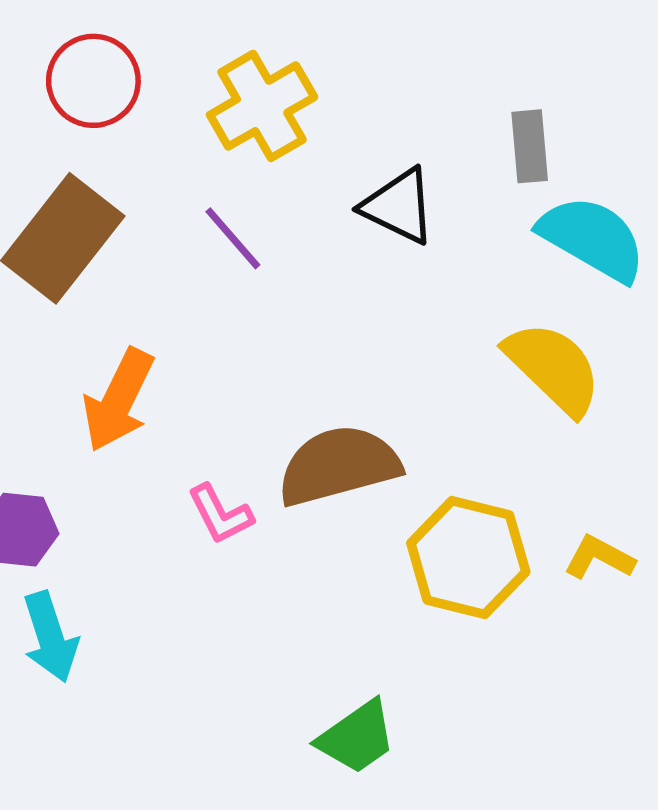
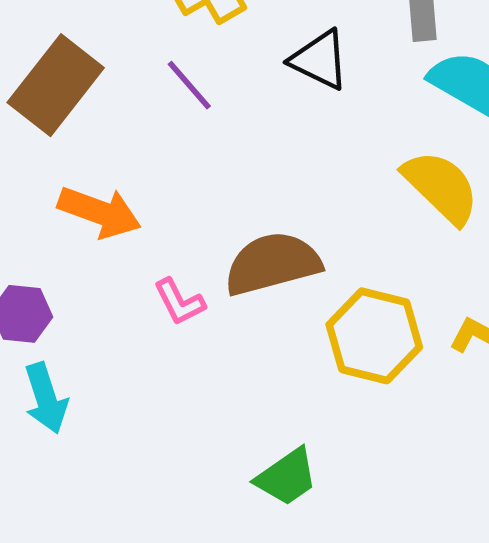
orange arrow: (118, 400) -> (99, 212), turned -96

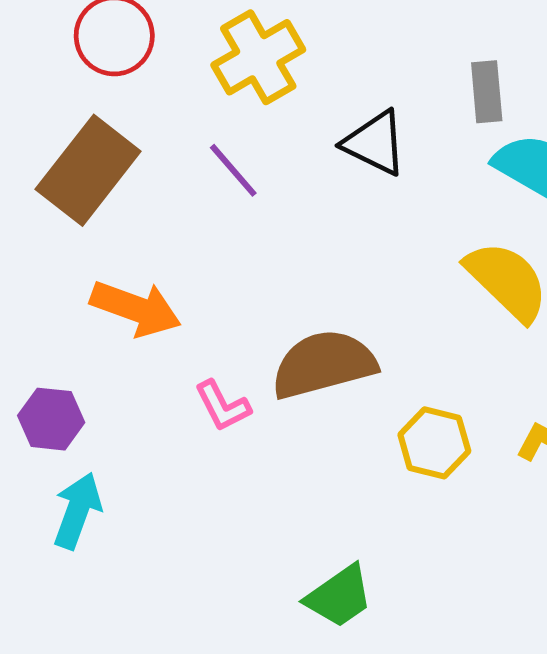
yellow hexagon: (374, 336) -> (434, 443), size x0.7
cyan arrow: (46, 398) -> (77, 511), turned -142

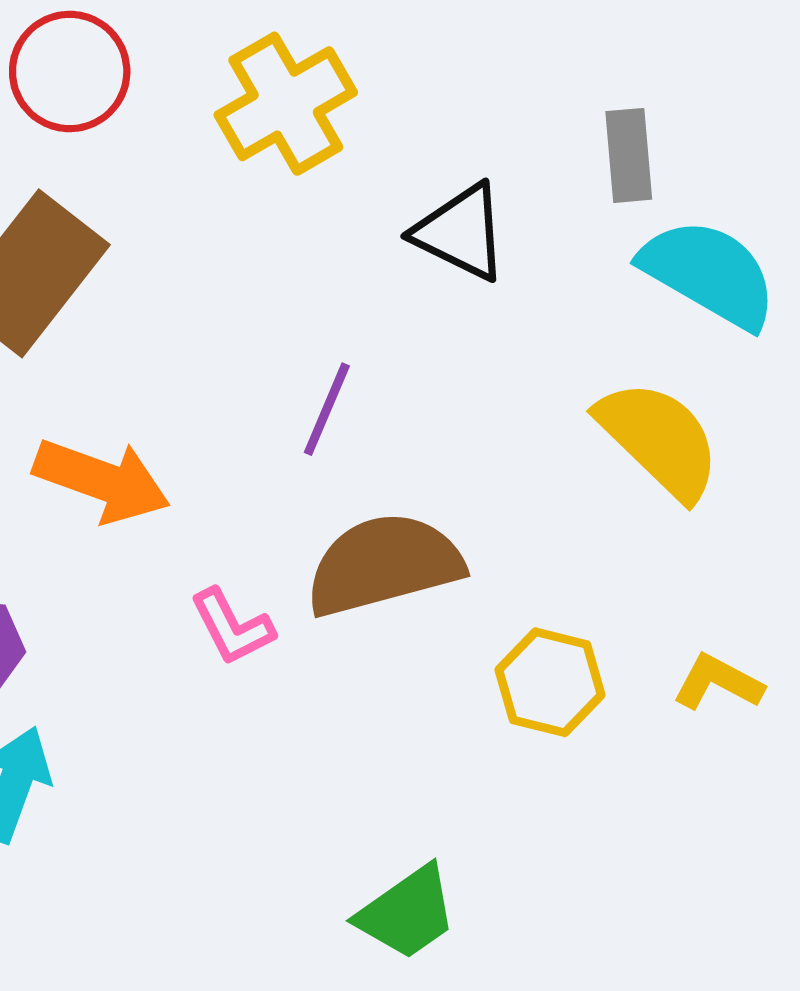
purple line: (233, 170) -> (327, 409), moved, turned 64

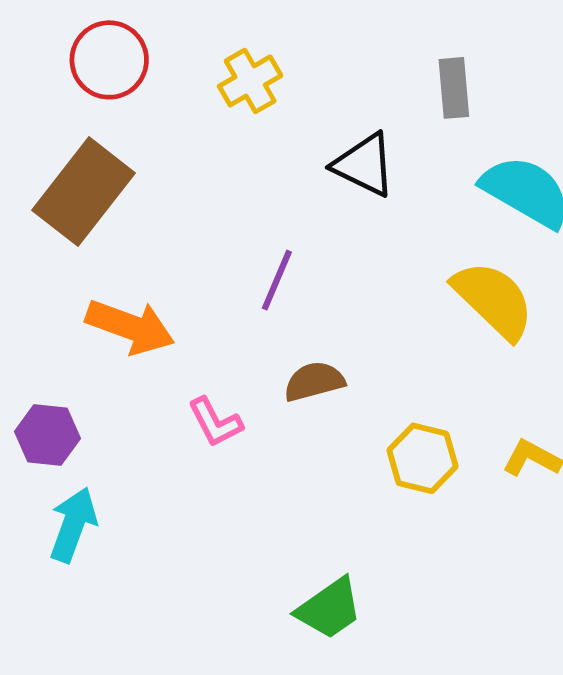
yellow cross: (286, 104) -> (250, 81), size x0.7
gray rectangle: (629, 155) -> (454, 88), moved
brown semicircle: (384, 564) -> (314, 381), size x0.6

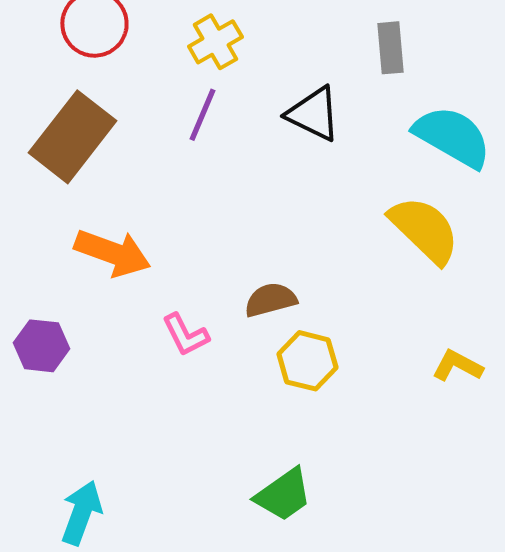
purple line: (277, 280) -> (202, 115), moved
yellow hexagon: (422, 458) -> (307, 361), moved
cyan arrow: (73, 525) -> (81, 513), moved

